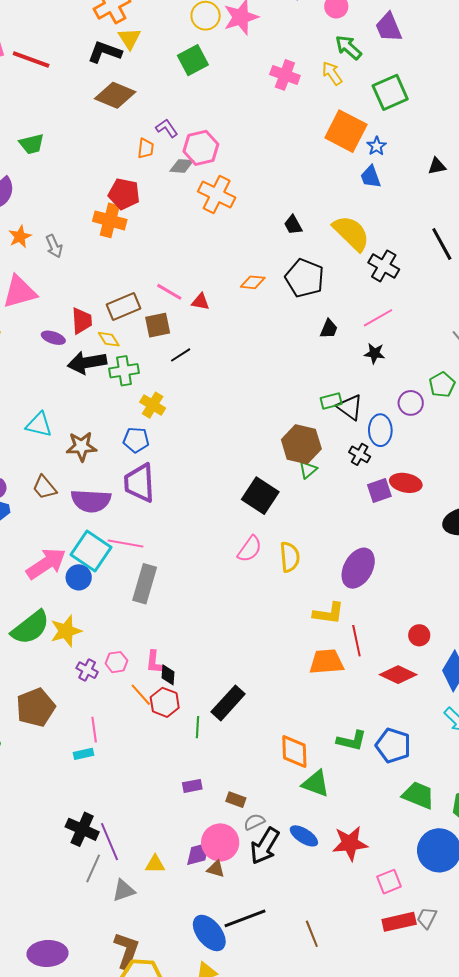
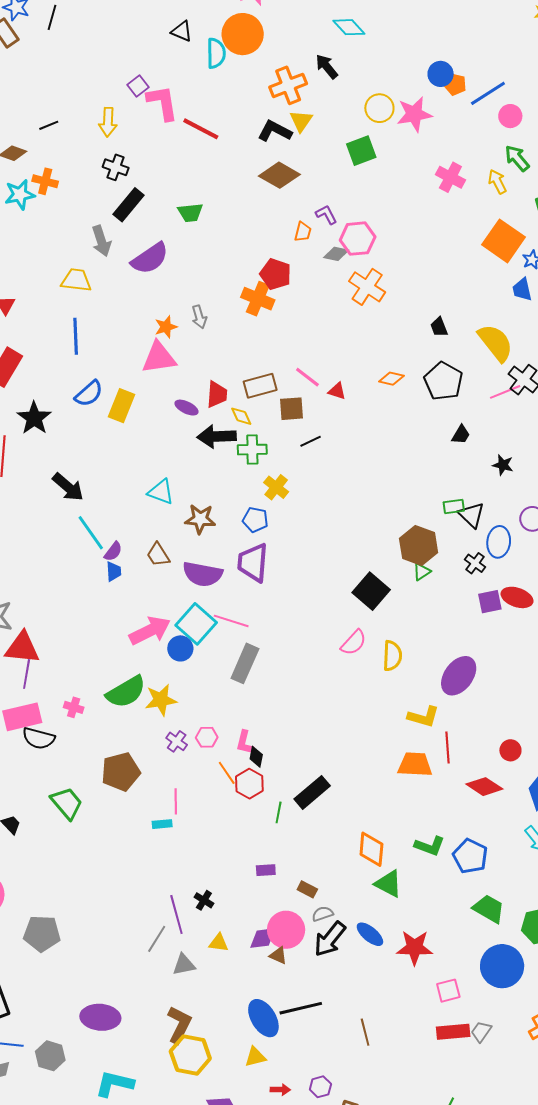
orange star: (20, 237) -> (166, 327), moved
pink line: (378, 318) -> (505, 392), moved
black cross: (82, 829) -> (204, 900), moved, size x0.6

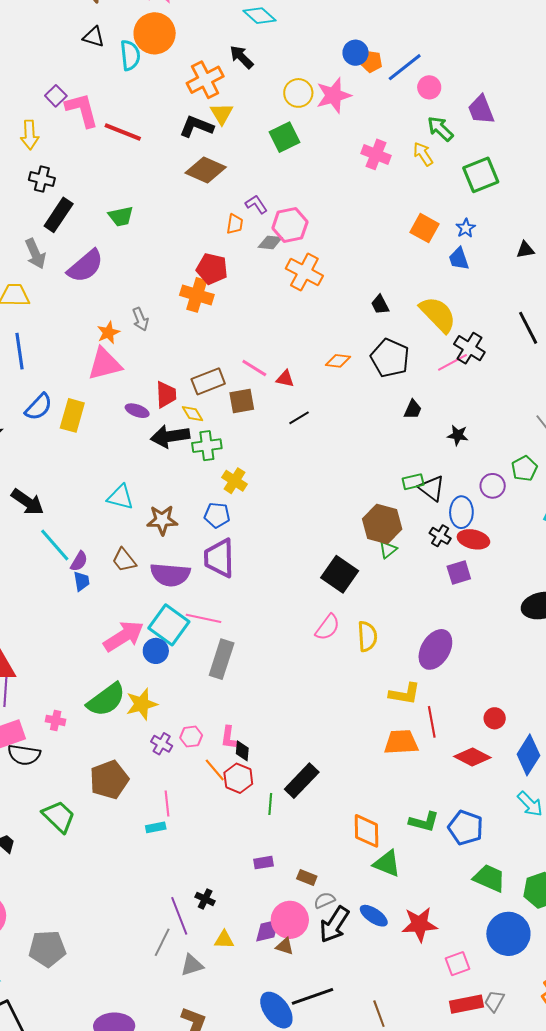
orange square: (504, 241) -> (425, 228), moved, size x0.7
black line: (311, 441) -> (299, 418), moved
red ellipse: (517, 597) -> (473, 539), moved

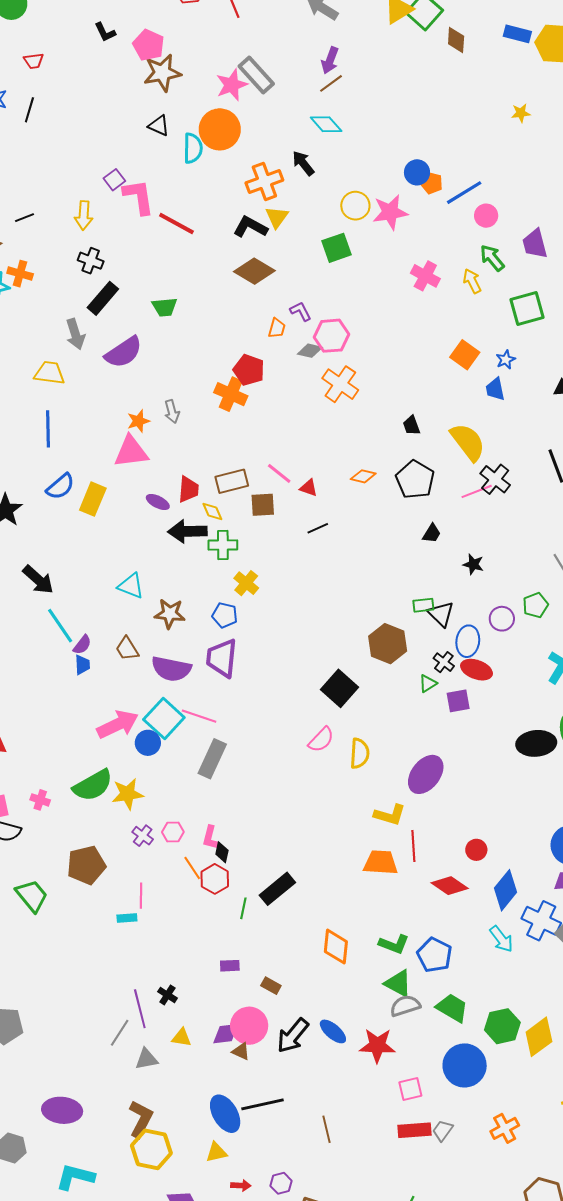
green triangle: (388, 550) -> (428, 683), moved
green triangle: (387, 864) -> (398, 983), moved
gray semicircle: (324, 900) -> (405, 1006), moved, size x1.4

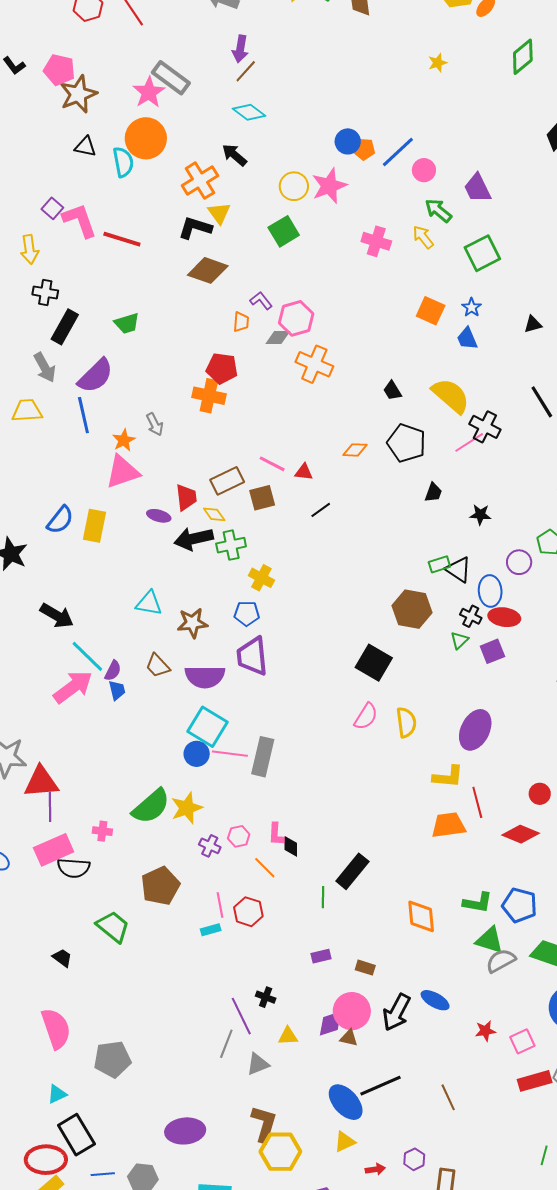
blue line: (48, 429) -> (83, 415), moved
pink line: (199, 716) -> (230, 754), moved
pink arrow: (118, 724) -> (73, 687), moved
red hexagon: (215, 879) -> (248, 912), moved
red star: (377, 1046) -> (485, 1031), moved, size x0.6

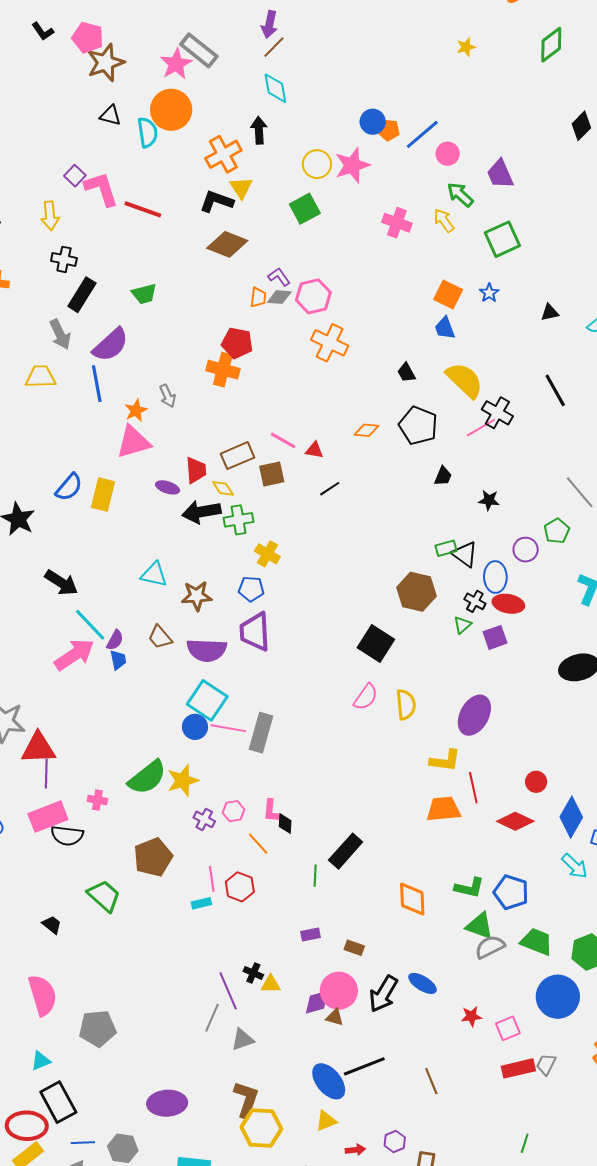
cyan diamond: (249, 112) -> (275, 88), turned 40
black arrow: (234, 155) -> (259, 130), turned 44
gray diamond: (278, 337) -> (279, 297), moved
blue trapezoid: (467, 339) -> (445, 328), moved
yellow triangle: (288, 1036) -> (271, 984), moved

